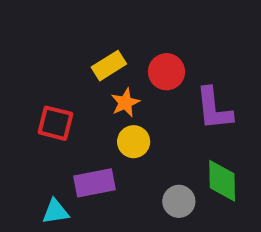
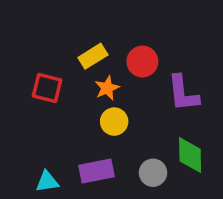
red square: (55, 123) -> (47, 88), moved
purple rectangle: (94, 183) -> (96, 171), moved

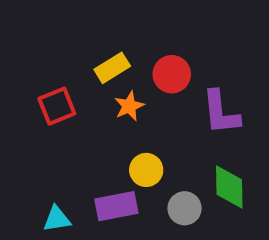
red square: (47, 88) -> (57, 106), turned -36
yellow circle: (114, 122) -> (146, 170), moved

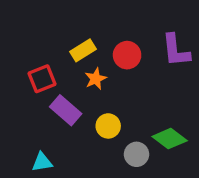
purple L-shape: (221, 113) -> (176, 50), moved
green diamond: (229, 187) -> (170, 139), turned -52
purple rectangle: (116, 206) -> (66, 110), moved, turned 52

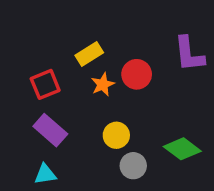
red circle: (127, 55) -> (137, 74), moved
purple rectangle: (66, 110) -> (50, 130), moved
gray circle: (137, 154) -> (133, 166), moved

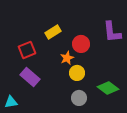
orange star: (103, 84) -> (67, 58), moved
yellow circle: (116, 135) -> (77, 73), moved
cyan triangle: (45, 174) -> (11, 102), moved

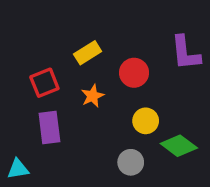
orange star: (67, 58) -> (93, 96), moved
yellow circle: (77, 73) -> (146, 121), moved
purple rectangle: (30, 77) -> (49, 127), turned 42

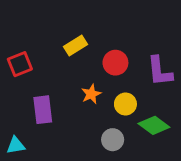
purple L-shape: (185, 53) -> (160, 71), moved
red square: (44, 83) -> (20, 64), moved
orange star: (93, 96) -> (91, 94), moved

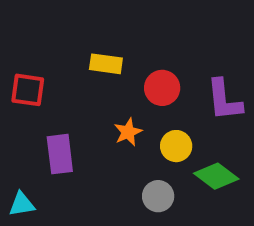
yellow rectangle: (76, 46) -> (106, 64), turned 40
red square: (20, 64) -> (28, 90), turned 30

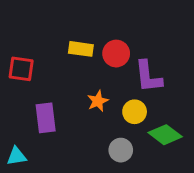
red circle: (162, 88) -> (116, 54), moved
purple L-shape: (224, 100) -> (148, 77), moved

